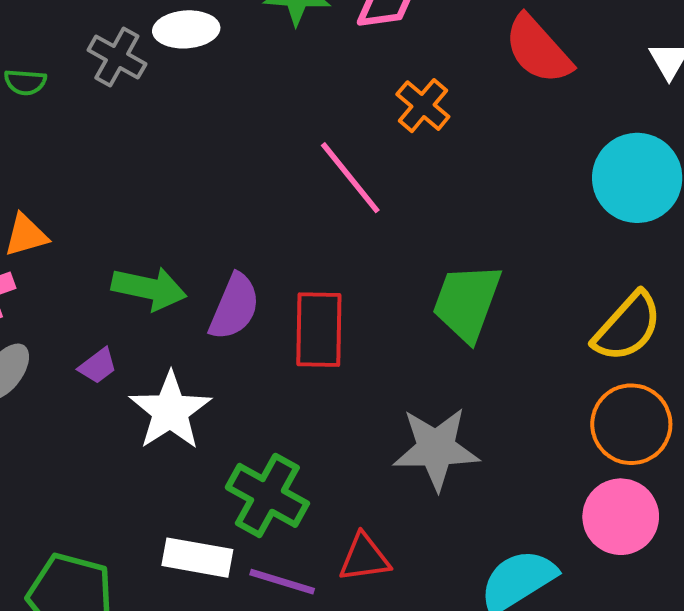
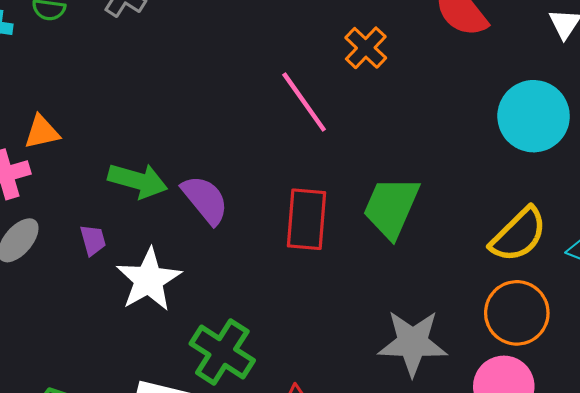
purple semicircle: (234, 307) -> (205, 200), turned -66
red rectangle: (319, 330) -> (306, 219), moved
purple trapezoid: (98, 366) -> (93, 240), turned -72
gray star: (436, 449) -> (413, 343), moved

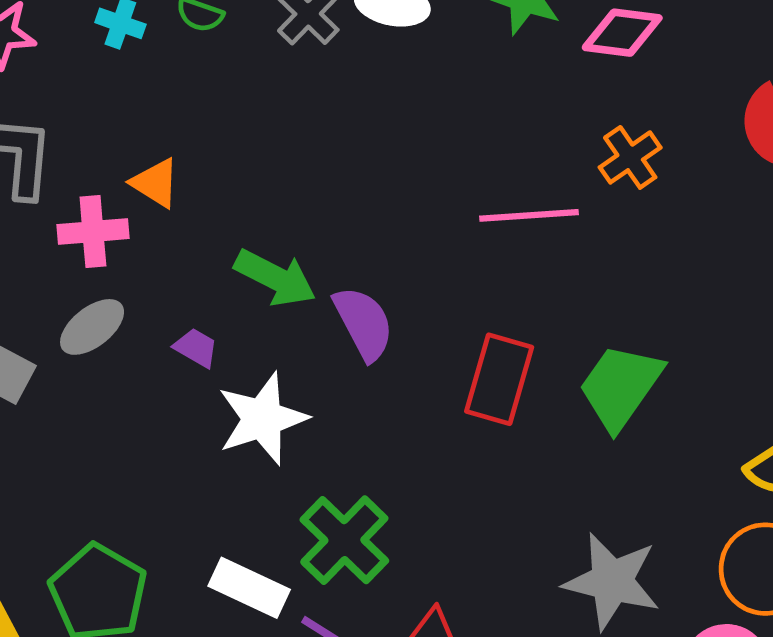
pink line: (304, 102) -> (529, 215), turned -70
orange triangle: (42, 132) -> (155, 183), turned 33
purple trapezoid: (93, 240) -> (196, 348), turned -56

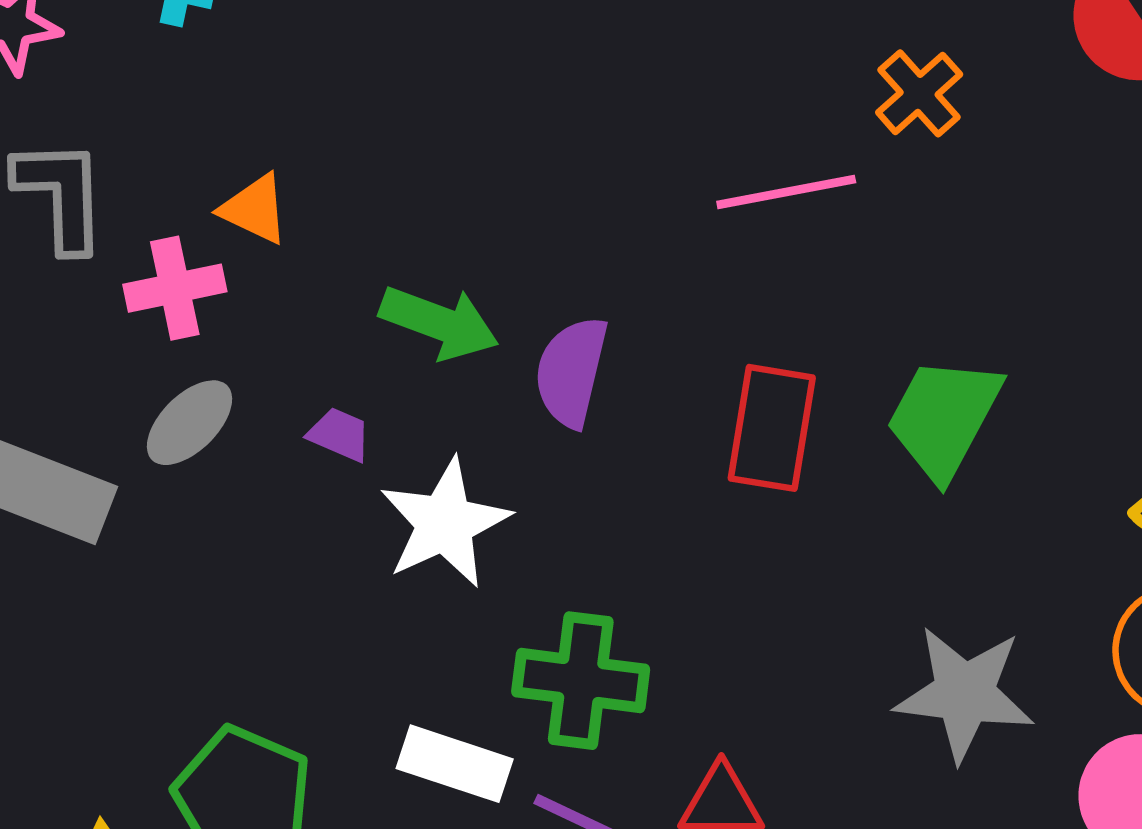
purple semicircle: (364, 323) -> (571, 372), turned -132
green cross: (344, 540) -> (581, 681), turned -30

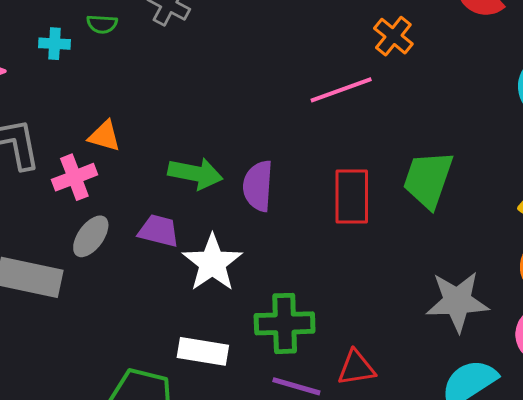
purple trapezoid: (339, 434) -> (159, 231), size x1.4
white rectangle: (455, 764) -> (203, 351), moved

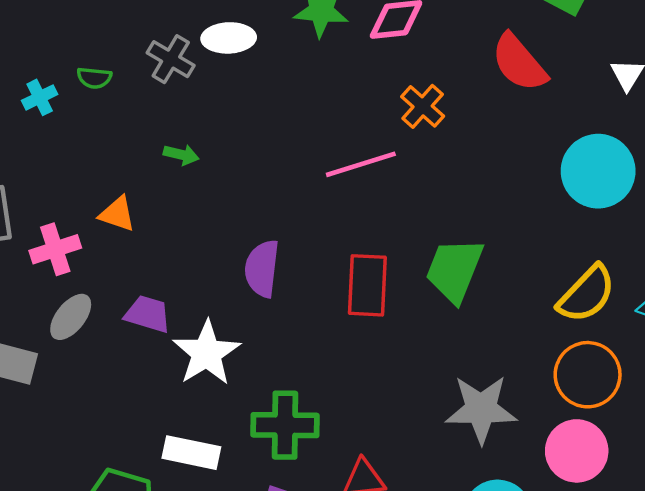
cyan cross: (55, 44) -> (40, 97), turned -32
orange triangle: (104, 136) -> (117, 214), moved
green arrow: (195, 173) -> (181, 155), moved, size x0.6

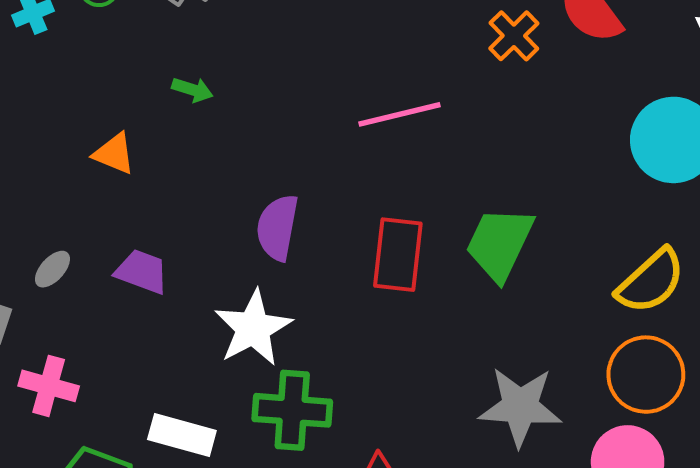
orange cross: (423, 106) -> (514, 36), moved
pink cross: (55, 249) -> (49, 386), moved, turned 30
gray ellipse: (71, 317) -> (52, 269), size x0.7
white star: (207, 353) -> (253, 328), moved

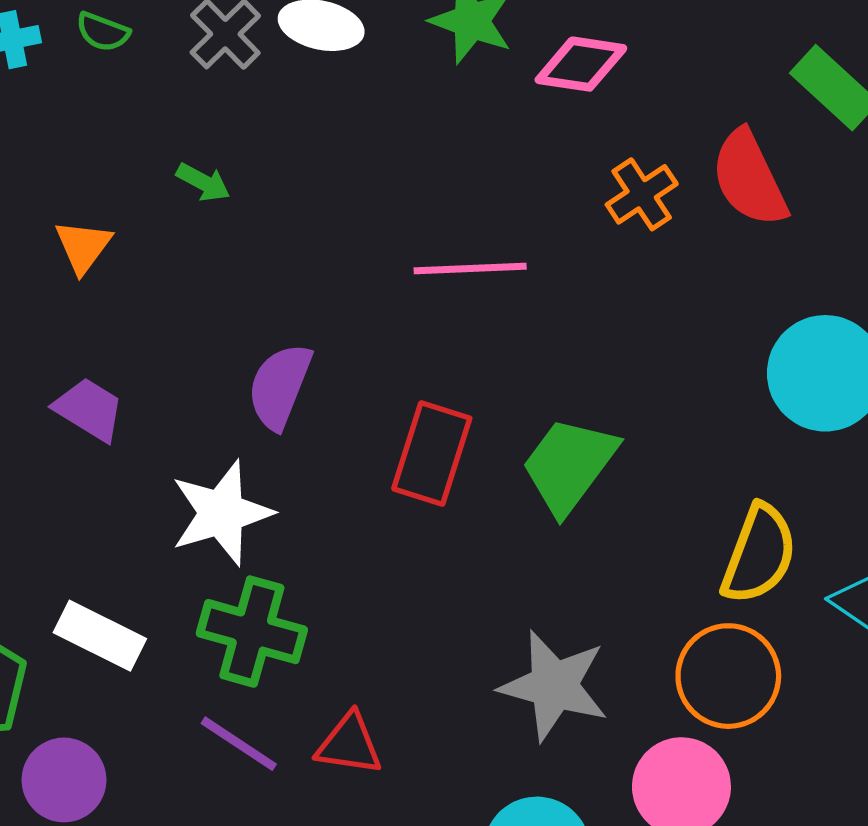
orange triangle: (114, 154) -> (83, 246), turned 33
yellow semicircle: (651, 281) -> (759, 554), turned -38

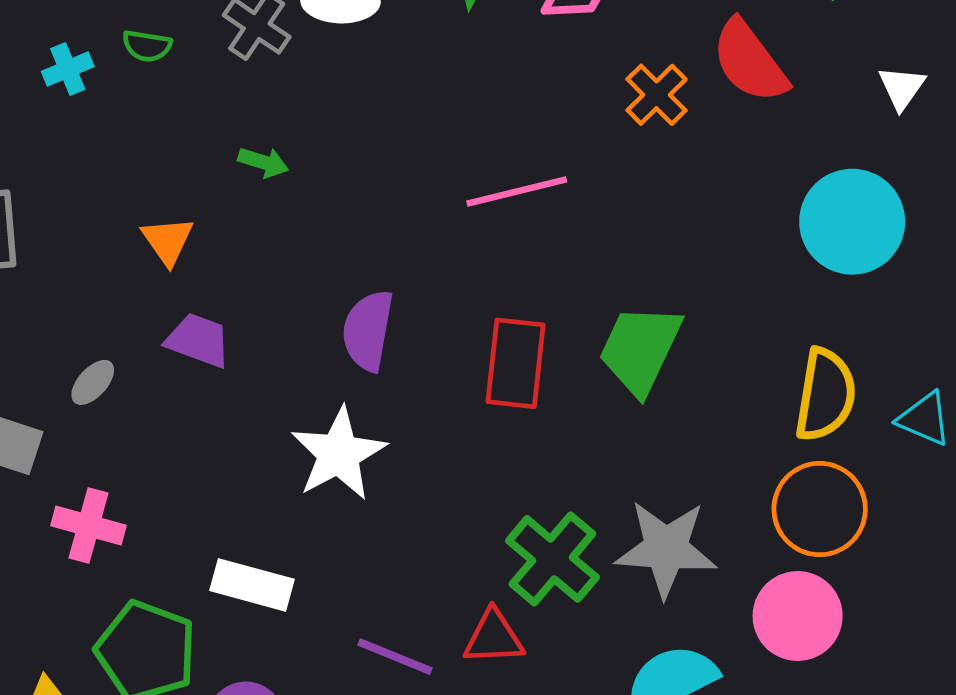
purple trapezoid: (89, 409) -> (198, 340), moved
green cross: (252, 632) -> (552, 559), moved, turned 36

